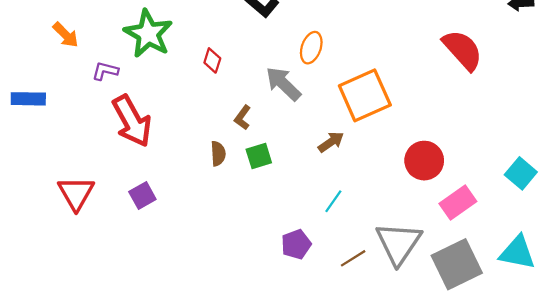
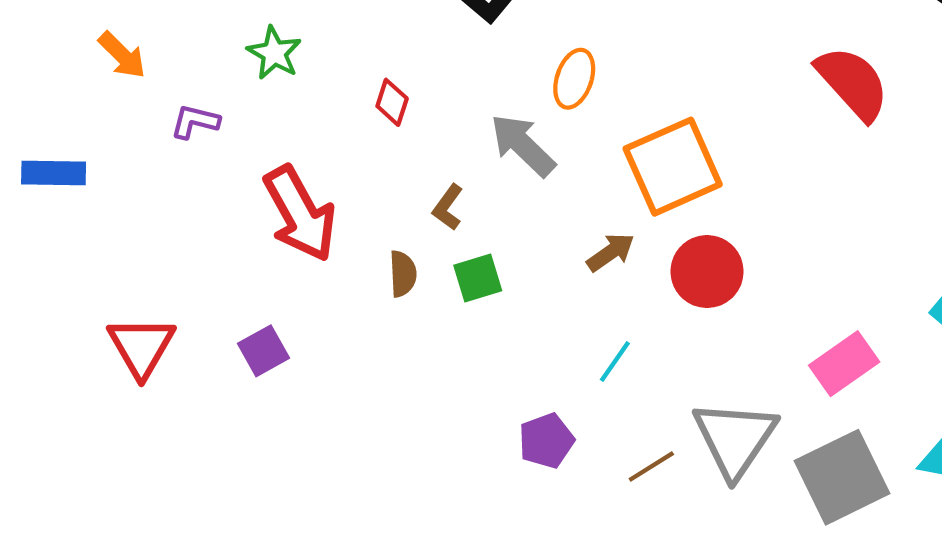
green star: (148, 34) -> (274, 53), size x0.6
red arrow: (132, 121) -> (300, 214), moved
red circle: (424, 161) -> (707, 272), moved

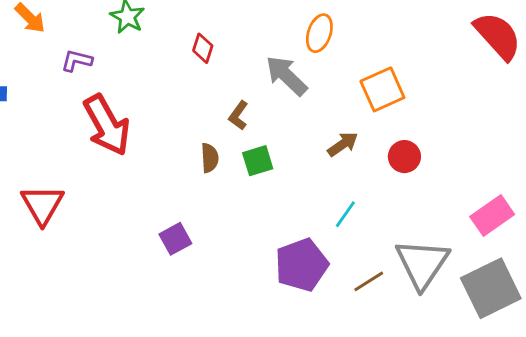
orange square: (673, 167) -> (382, 89), size x0.7
red arrow: (300, 214) -> (107, 125), moved
red circle: (707, 272) -> (404, 157), size x0.7
purple square: (264, 351) -> (175, 239), moved
purple pentagon: (546, 441) -> (302, 265), size x1.5

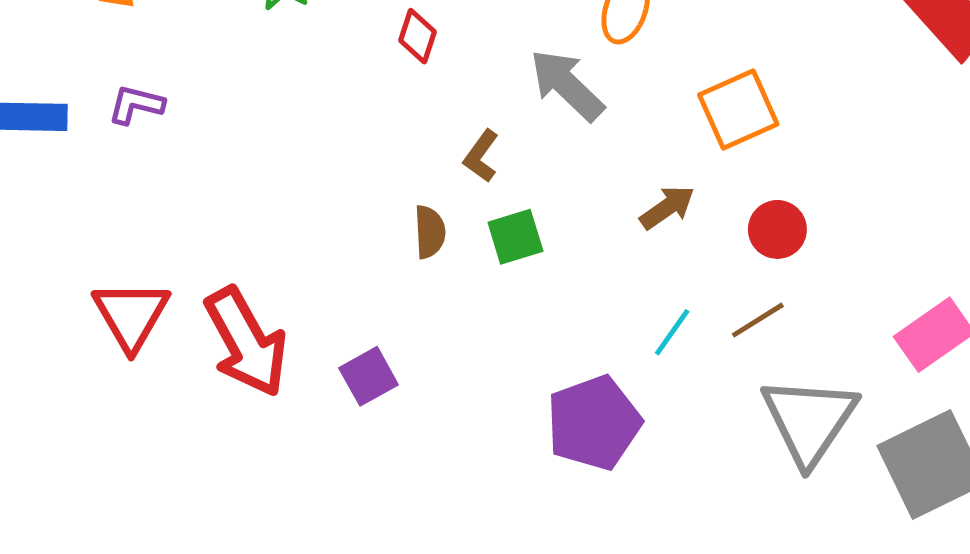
purple L-shape: (77, 61) -> (136, 105), moved
red arrow: (107, 125) -> (246, 342), moved
brown line: (369, 281) -> (758, 320), moved

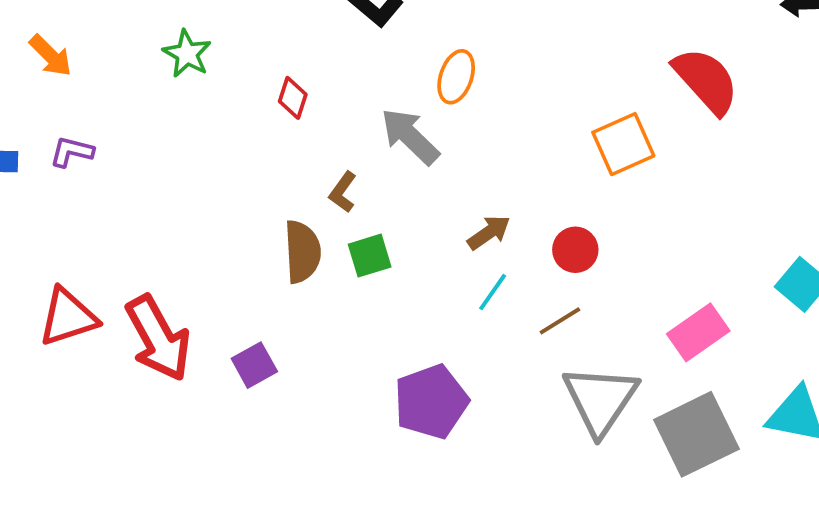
orange square: (738, 109) -> (623, 144), moved
brown semicircle: (430, 232) -> (302, 252), size x1.5
red triangle: (131, 315) -> (68, 317), turned 42
cyan line: (672, 332) -> (493, 292), moved

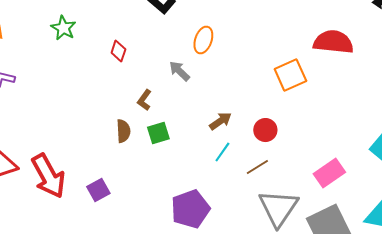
red semicircle: (706, 81) -> (333, 42), turned -42
gray arrow: (410, 136) -> (179, 71), size x0.7
brown semicircle: (302, 252) -> (123, 131), size x0.7

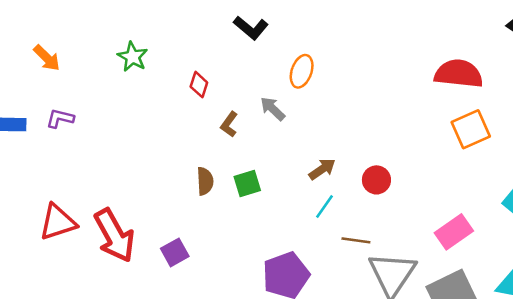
orange square: (290, 75) -> (471, 129), moved
brown L-shape: (144, 100) -> (229, 124), moved
brown line: (257, 167) -> (356, 240), moved, turned 40

